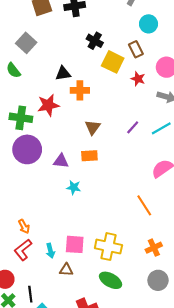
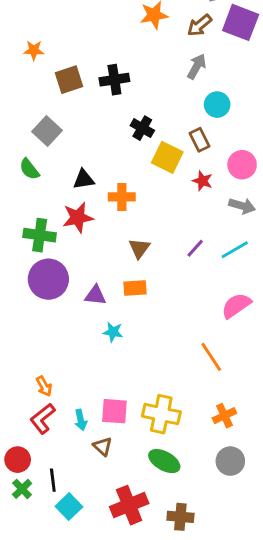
black triangle: (63, 73) -> (84, 179), moved
brown triangle: (66, 270) -> (103, 446), turned 40

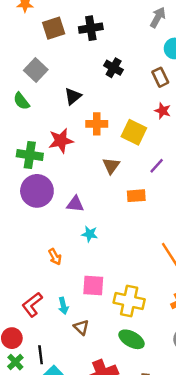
yellow square: (167, 157) -> (134, 132), moved
black triangle: (84, 179) -> (73, 96), moved, turned -30
orange rectangle: (135, 288) -> (136, 196), moved
orange arrow: (44, 386) -> (55, 257), moved
pink square: (114, 411) -> (93, 285), moved

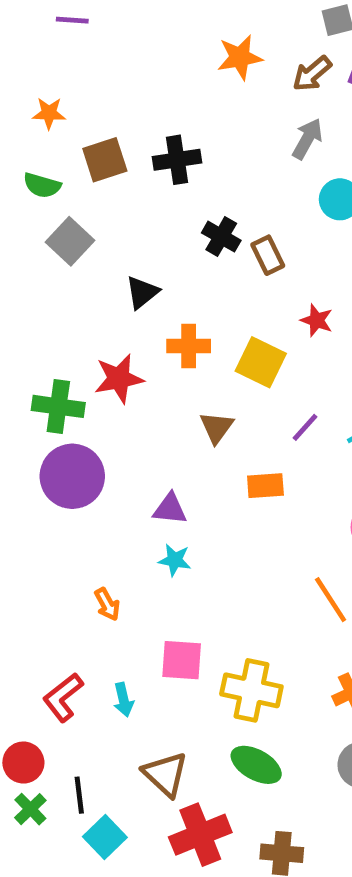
brown rectangle: (160, 77) -> (268, 255), moved
green semicircle: (21, 101) -> (42, 185), moved, turned -36
purple triangle: (75, 204) -> (170, 509), moved
brown triangle: (81, 327) -> (165, 774), moved, size x1.5

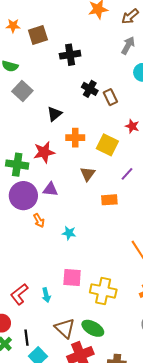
orange star: (49, 113) -> (13, 26), moved
brown square: (105, 160) -> (38, 35), moved
purple triangle: (170, 509) -> (50, 189), moved
orange arrow: (107, 604) -> (39, 221), moved
green ellipse: (256, 765) -> (93, 328), moved

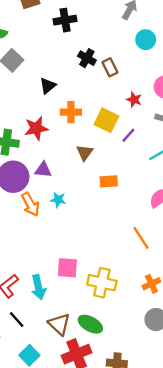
purple line: (127, 174) -> (128, 135), moved
orange arrow: (39, 221) -> (30, 204), size x1.5
cyan star: (69, 233) -> (58, 200), moved
cyan arrow: (46, 295) -> (39, 287), size x1.5
black line: (27, 338) -> (17, 320), moved, turned -35

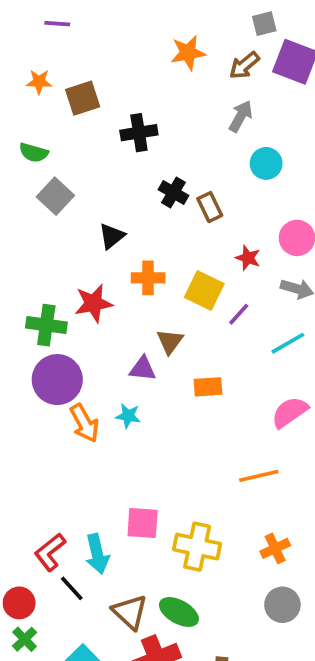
purple triangle: (43, 170) -> (143, 369), moved
orange line: (141, 238) -> (259, 476), turned -70
black line: (17, 320) -> (72, 588), moved

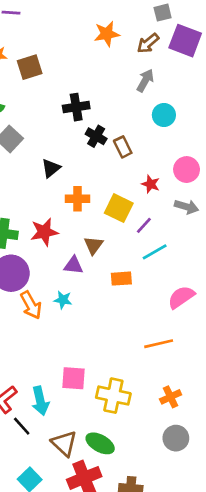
black cross: (139, 133) -> (76, 107), moved
red star: (94, 303) -> (44, 232), moved
cyan line: (288, 343) -> (155, 252), moved

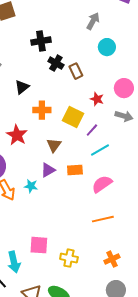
red star: (44, 232) -> (17, 135), turned -30
purple triangle: (73, 265) -> (48, 170), moved, turned -35
pink semicircle: (181, 297) -> (102, 184), moved
yellow cross: (113, 396) -> (69, 258), size x0.7

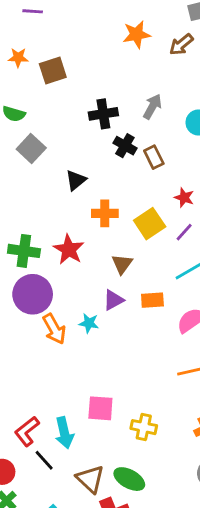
gray arrow: (93, 21) -> (152, 107), moved
yellow square: (73, 117) -> (150, 224), turned 30
purple line: (92, 130) -> (184, 232), moved

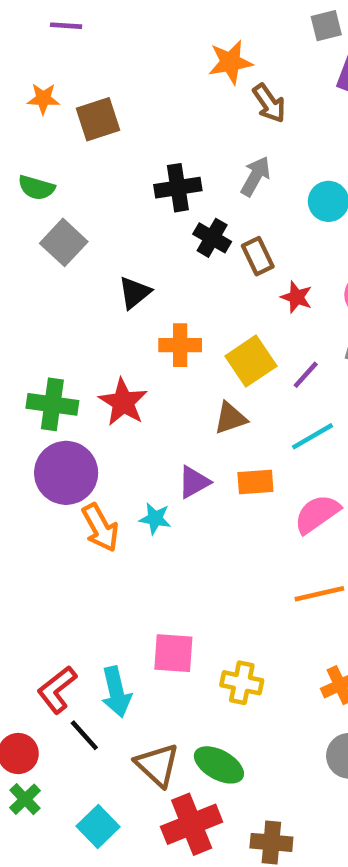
brown arrow: (181, 45) -> (269, 103), moved, turned -85
red star: (184, 198) -> (297, 297), moved
brown triangle: (122, 264) -> (230, 418), moved, turned 35

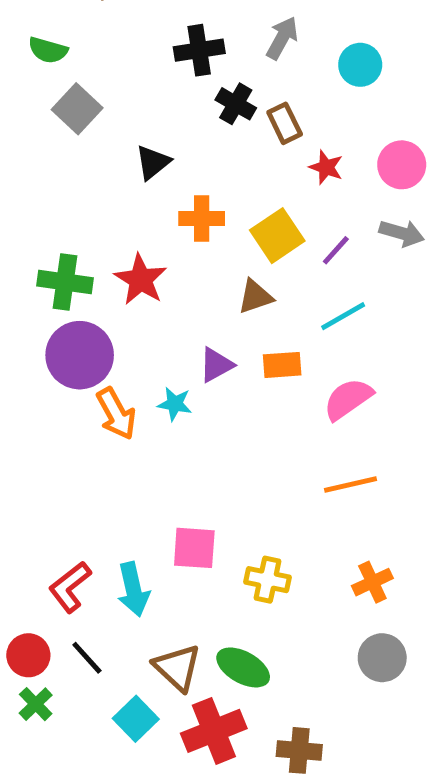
black line: (84, 735) -> (87, 658), moved
cyan square: (98, 827) -> (136, 719), moved

